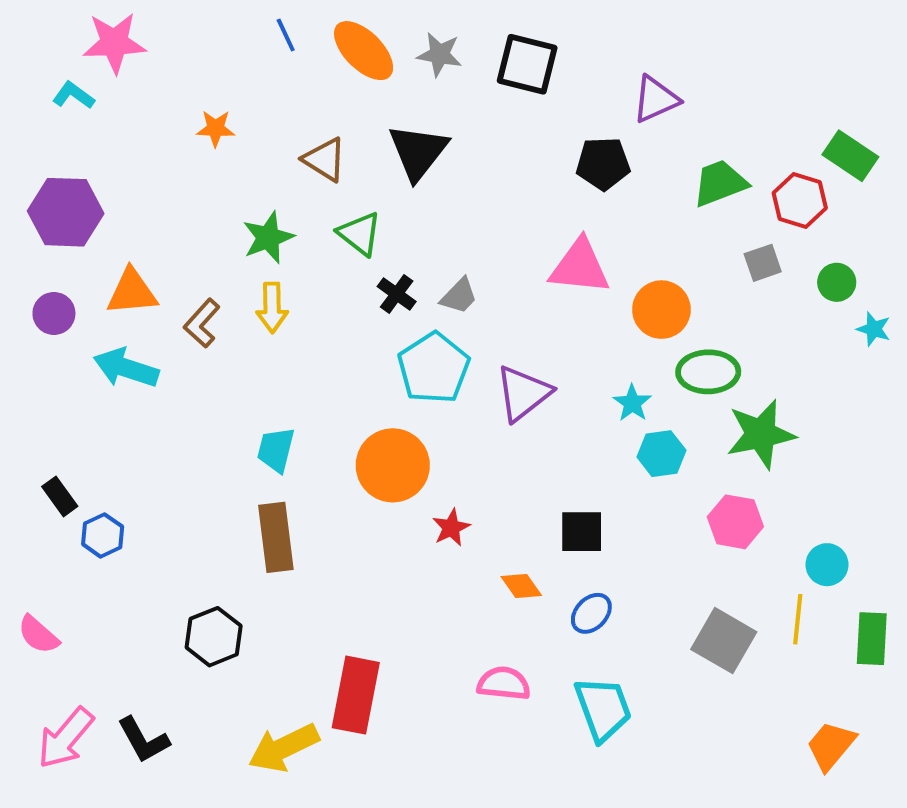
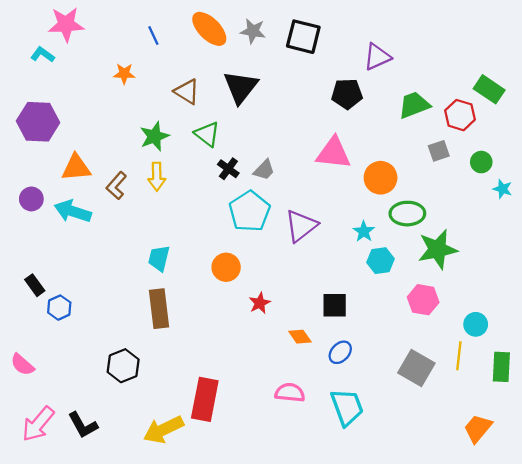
blue line: (286, 35) -> (153, 36), moved
purple circle: (54, 313) -> (31, 199), moved
orange circle: (393, 465) -> (226, 267), size x0.7

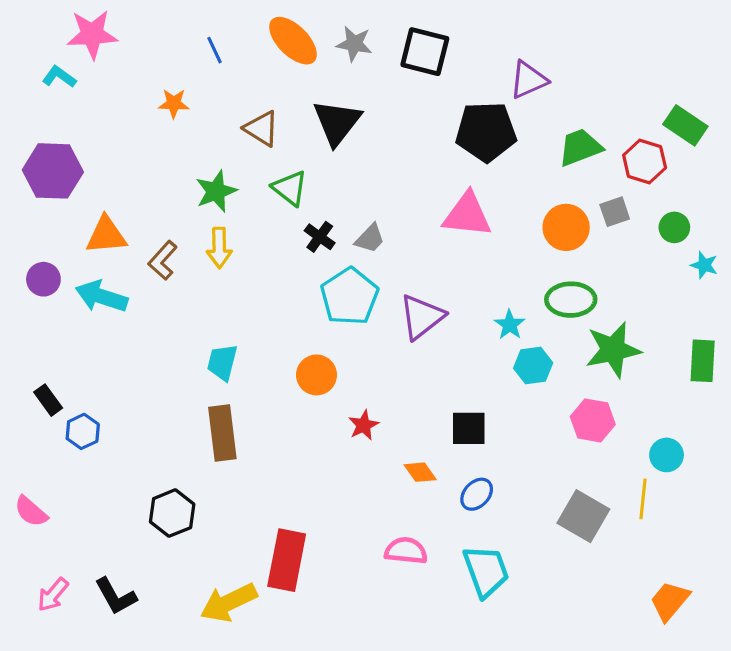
black pentagon: (347, 94) -> (486, 132), size x1.4
orange circle: (381, 178) -> (566, 227), moved
green rectangle: (501, 367) -> (703, 361), moved
pink arrow: (38, 424) -> (53, 595), size x0.7

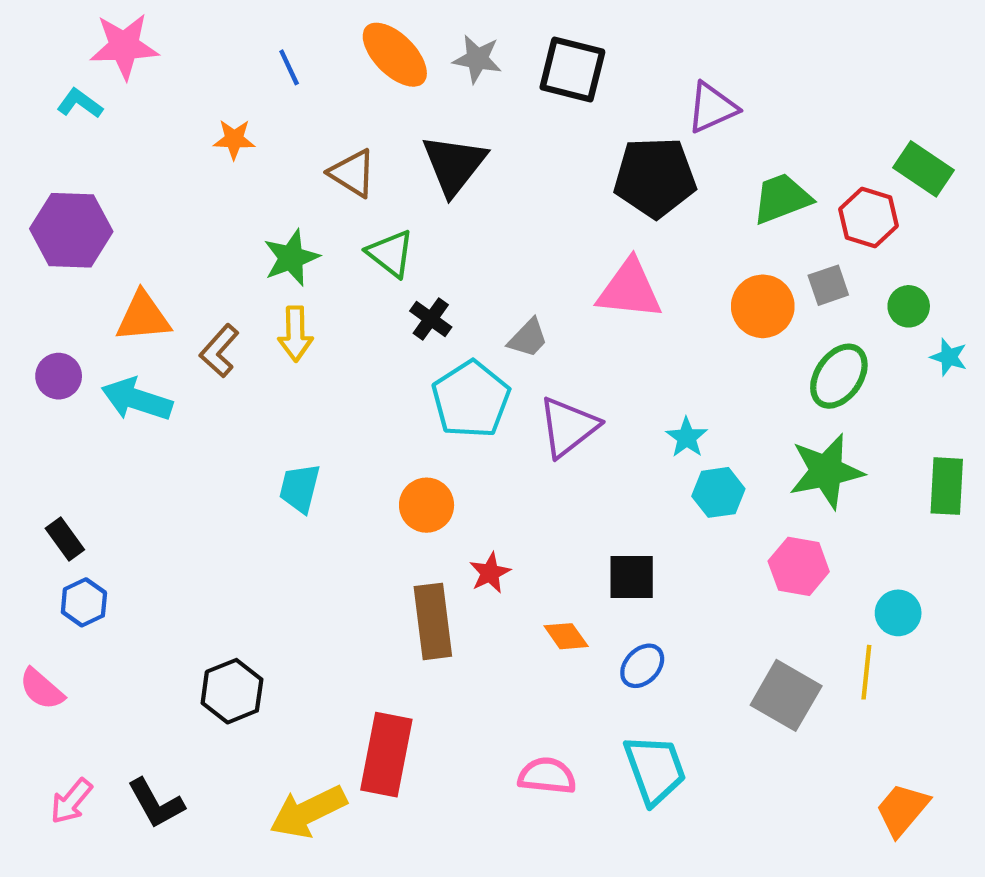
gray trapezoid: (370, 238) -> (528, 338), moved
green ellipse: (571, 300) -> (839, 376), moved, turned -54
blue hexagon: (83, 431) -> (84, 602), moved
brown rectangle: (222, 433) -> (433, 621), moved
pink semicircle: (406, 551) -> (547, 776), moved

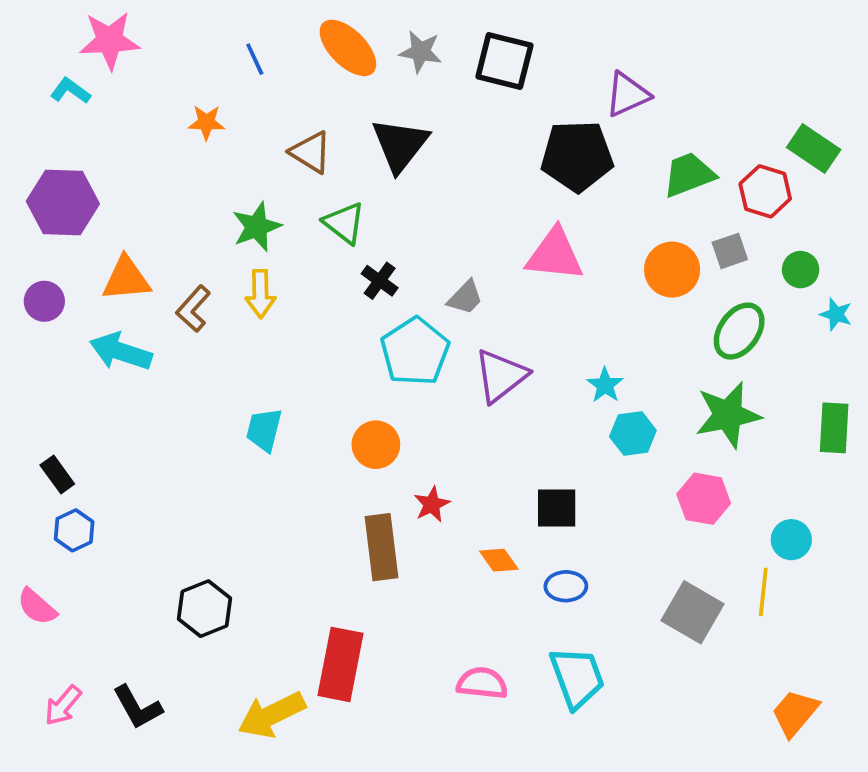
purple circle: (59, 376) -> (44, 301), moved
blue ellipse: (642, 666) -> (566, 586), turned 45

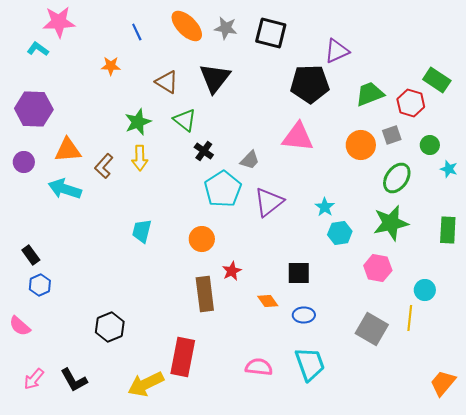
orange trapezoid: (795, 713) -> (443, 383), moved

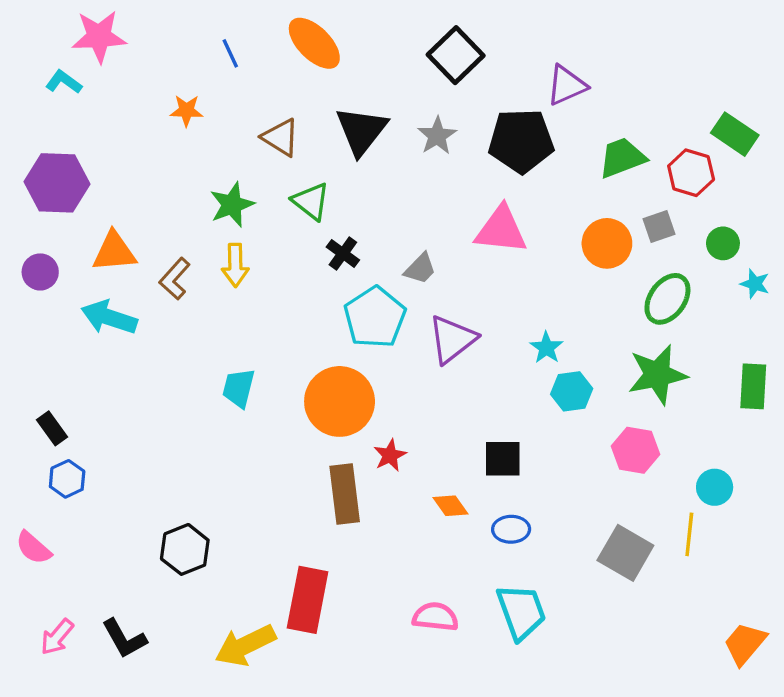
gray star: (226, 28) -> (437, 136), moved, turned 30
black square: (271, 33) -> (456, 55), turned 32
orange circle: (202, 239) -> (340, 401), size x1.6

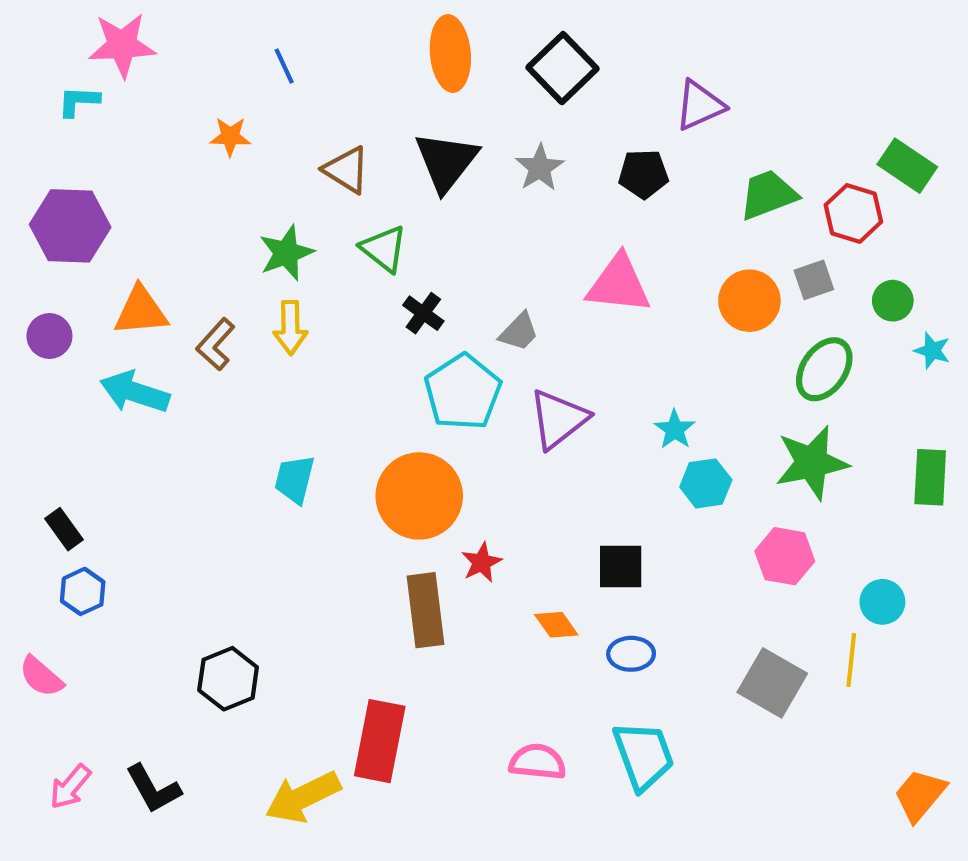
orange ellipse: (314, 43) -> (450, 53), moved, turned 40
cyan L-shape: (64, 82) -> (79, 101), turned -33
black pentagon: (521, 141) -> (644, 174), size x0.6

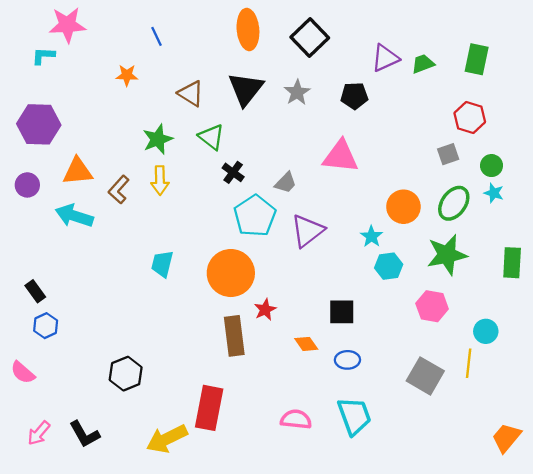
green rectangle: (907, 166) -> (477, 59), moved, turned 68
green trapezoid: (768, 195) -> (423, 64), moved, size x0.7
orange circle: (749, 301) -> (403, 207), moved
cyan star: (932, 351) -> (494, 193), moved

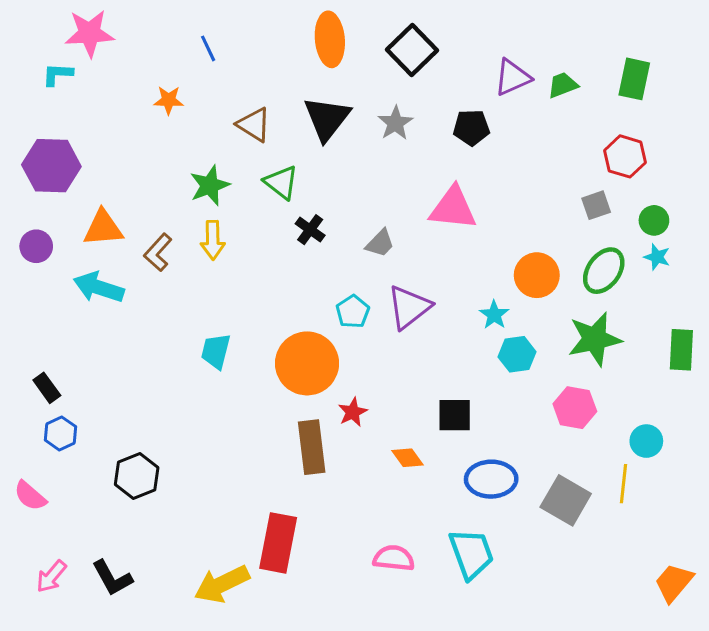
cyan pentagon: (255, 216) -> (353, 312), moved, size x0.6
blue ellipse: (347, 360) -> (491, 479), moved, size x1.5
black hexagon: (126, 374) -> (137, 476), moved

